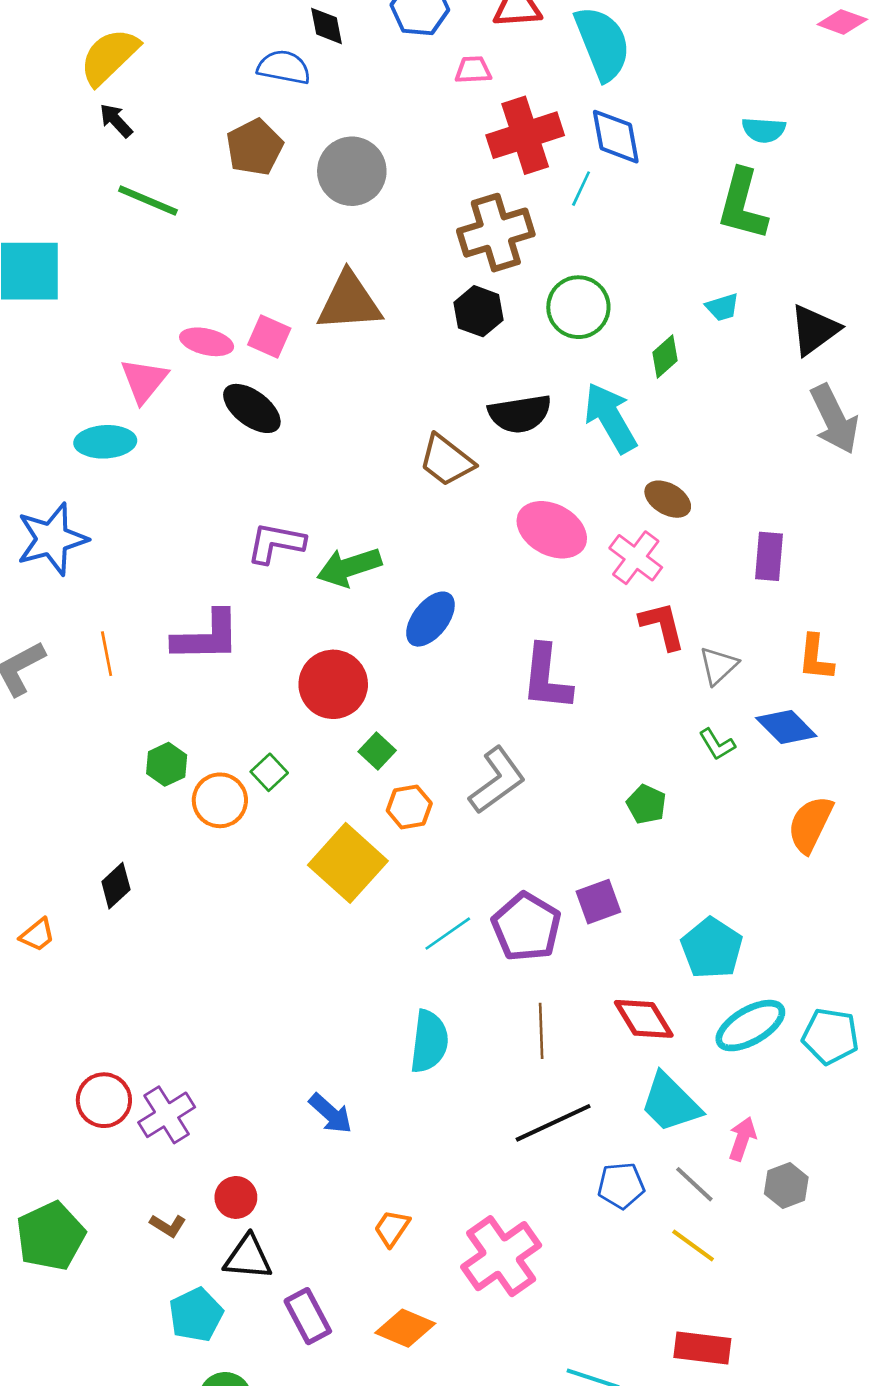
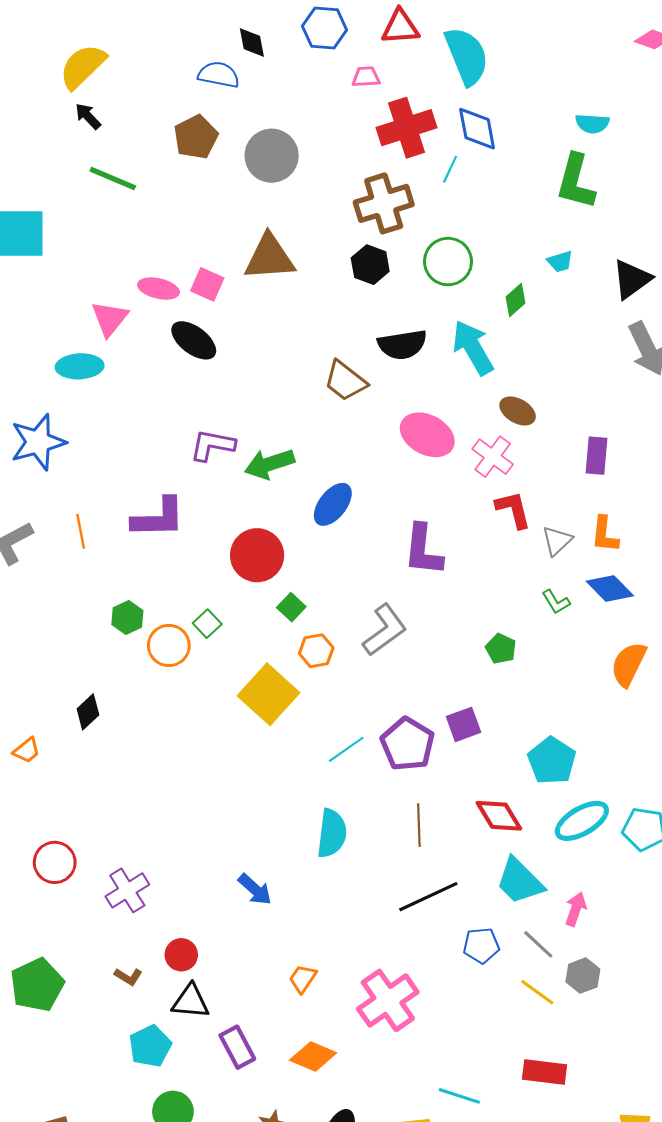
orange L-shape: (816, 658) -> (605, 534), moved
red circle: (104, 1100) -> (55, 862), moved
gray hexagon: (786, 1185) -> (583, 976), moved

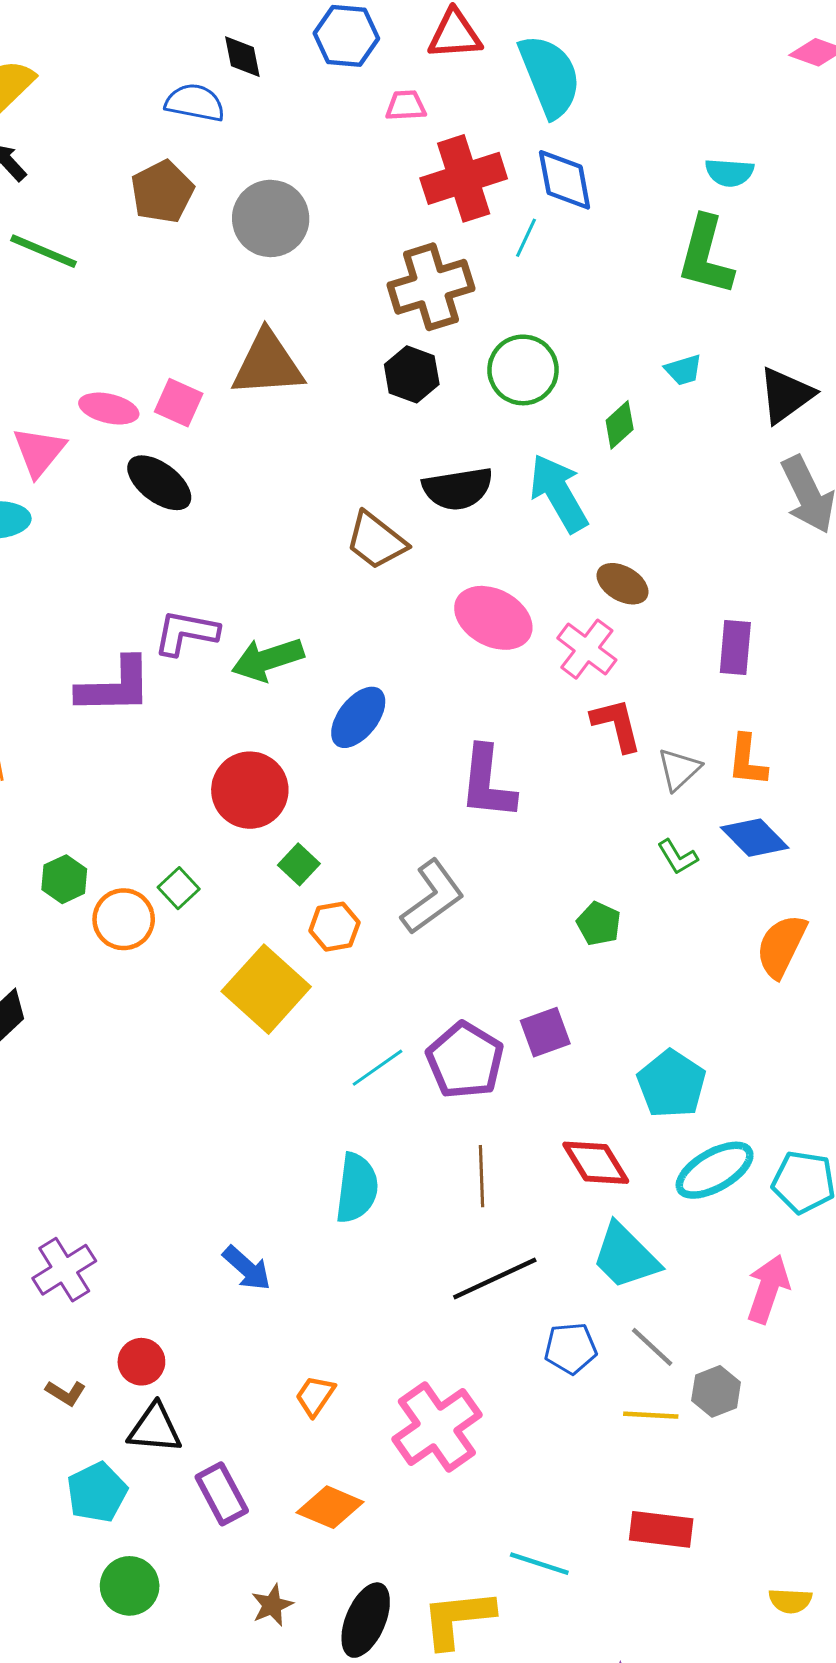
purple L-shape: (158, 518) -> (115, 686), moved
pink arrow: (576, 909) -> (768, 1289), moved, size x1.4
yellow line: (537, 992) -> (651, 1415), turned -33

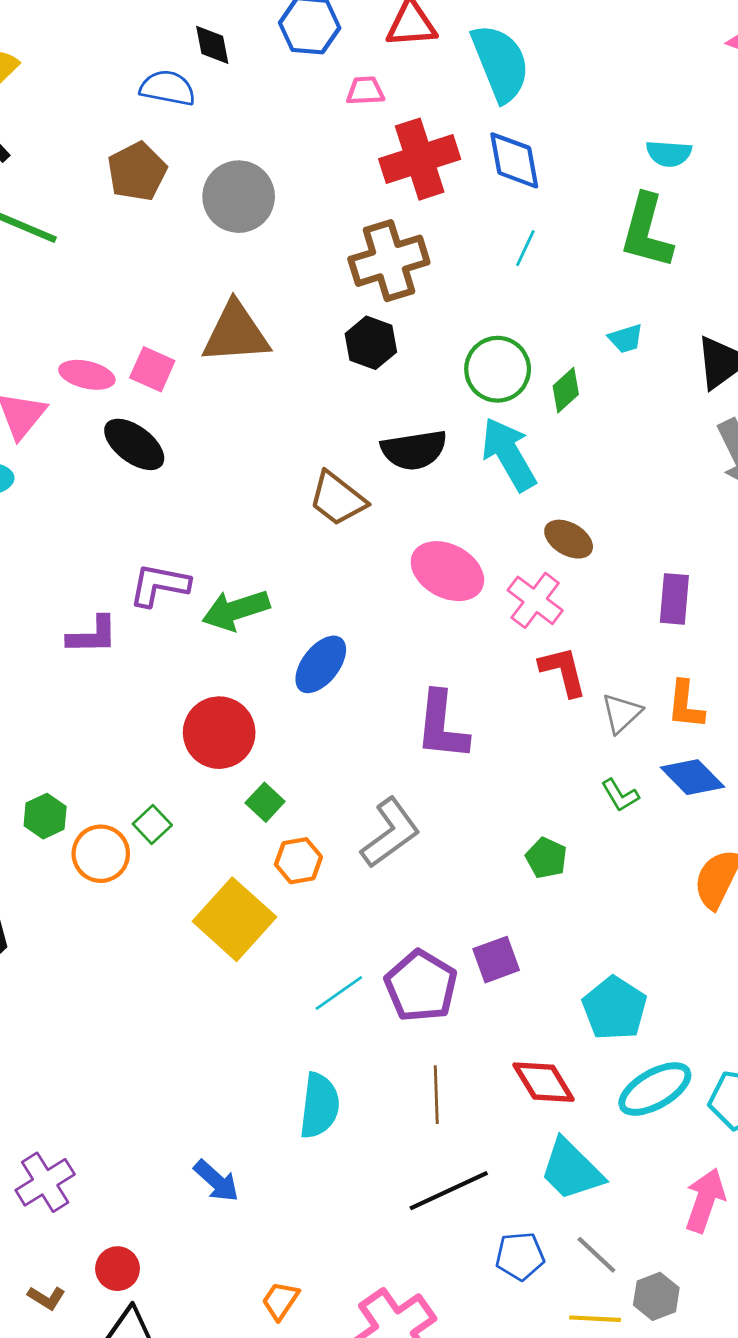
cyan line: (526, 238) -> (525, 248), moved
green circle: (523, 370) -> (498, 369), moved
purple L-shape: (115, 686) -> (92, 635), size x0.7

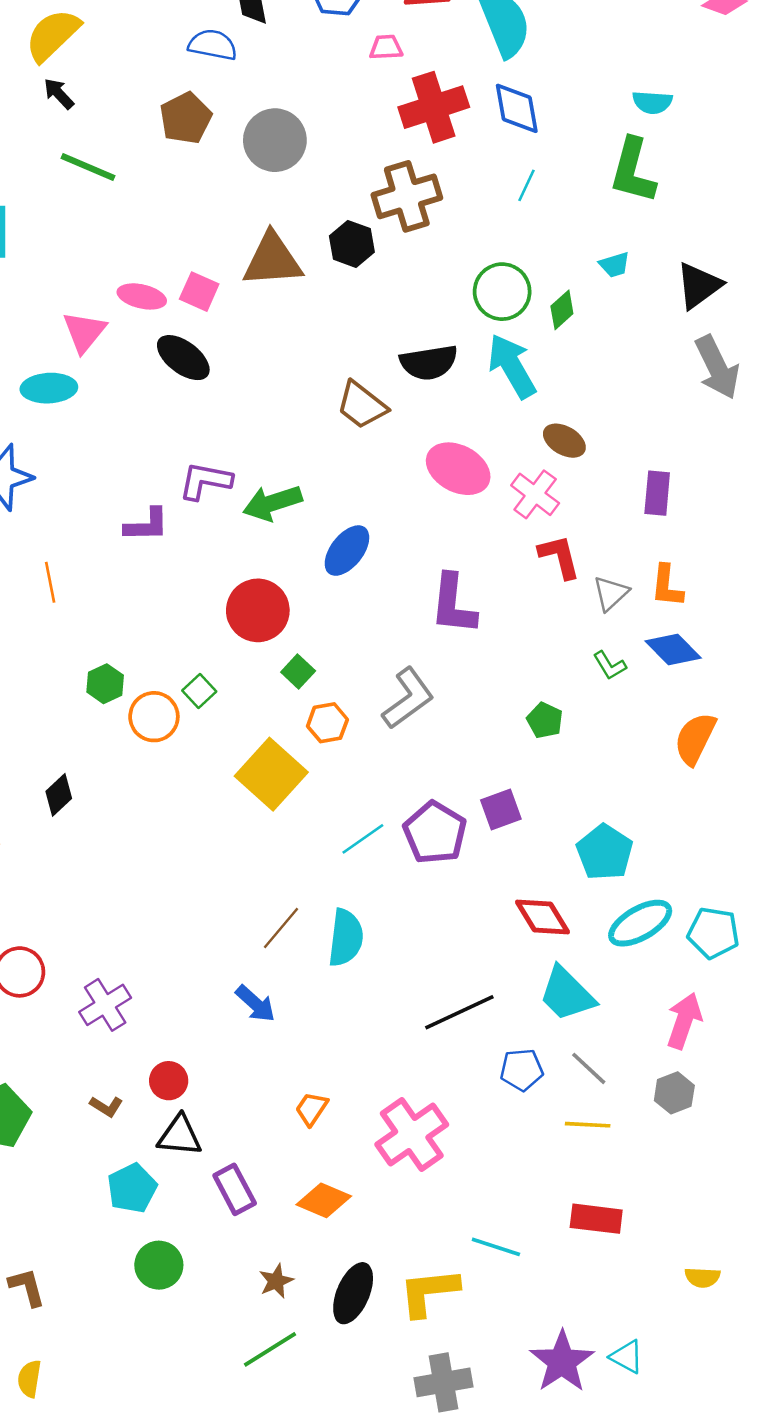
black hexagon: (371, 343) -> (352, 244), moved
brown line: (436, 1095) -> (281, 928), moved, turned 42
gray hexagon: (656, 1296) -> (674, 1093), moved

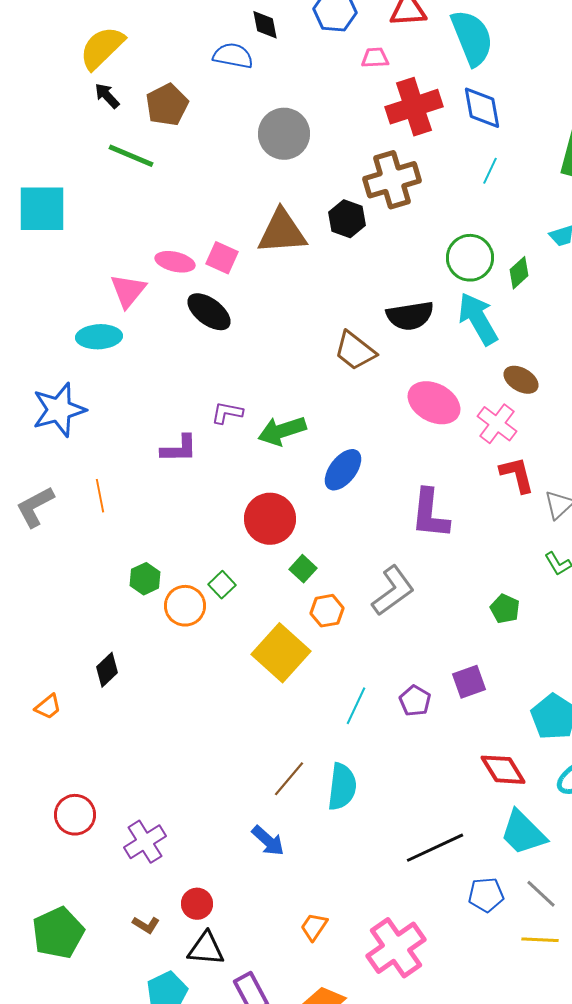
brown pentagon: (186, 118) -> (167, 105), moved
purple L-shape: (205, 481) -> (227, 413), size x0.7
purple pentagon: (435, 833) -> (415, 701), size x0.6
cyan line: (363, 839) -> (356, 706), turned -30

